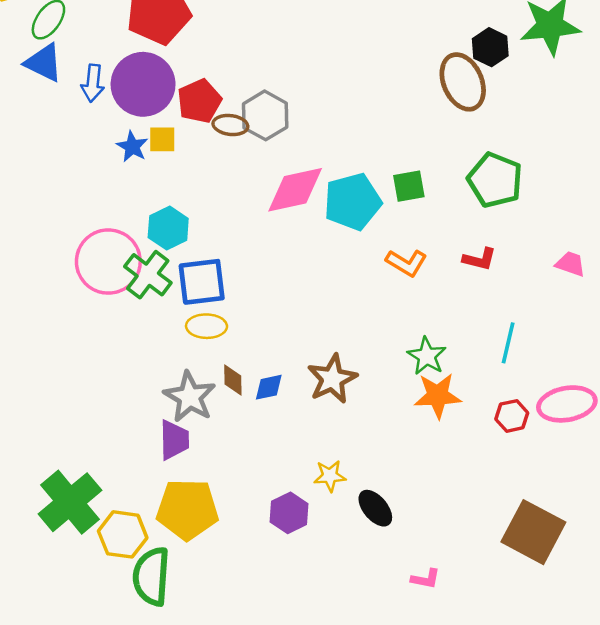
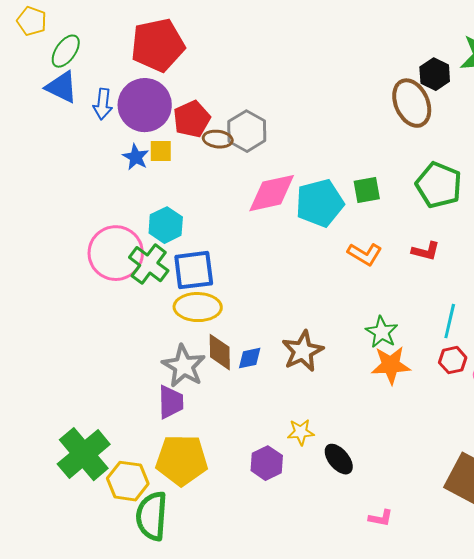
yellow ellipse: (206, 326) -> (198, 307), size x1.4
brown diamond: (233, 380) -> (220, 352), size x1.4
red hexagon: (512, 416) -> (453, 360), moved

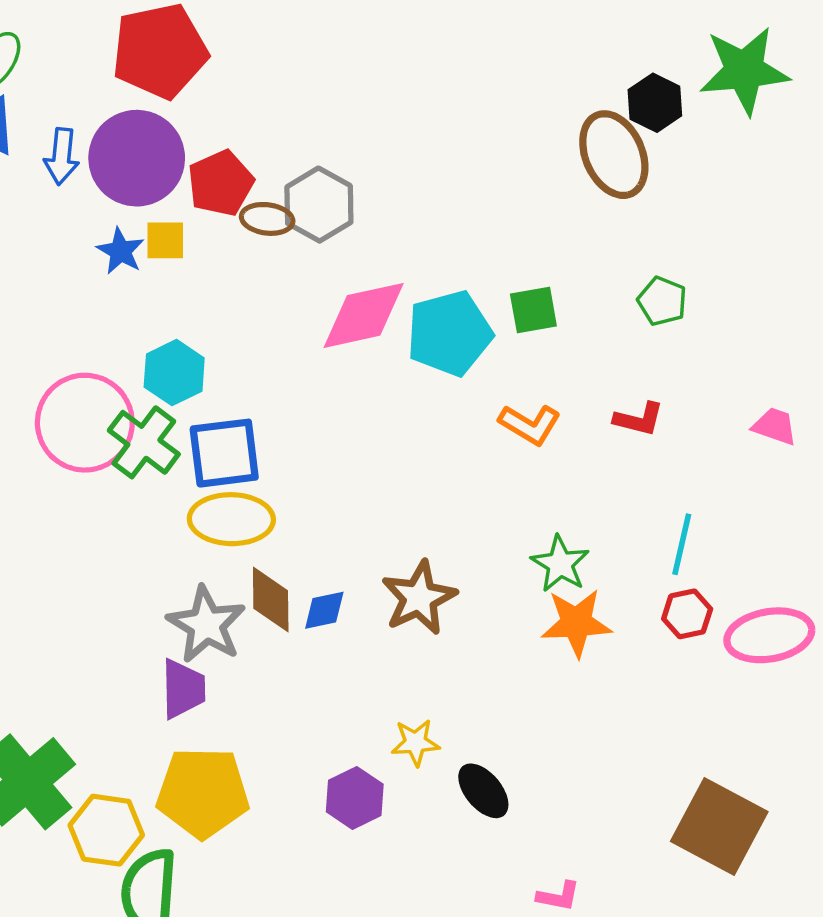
green pentagon: (439, 185) -> (662, 301), size x0.6

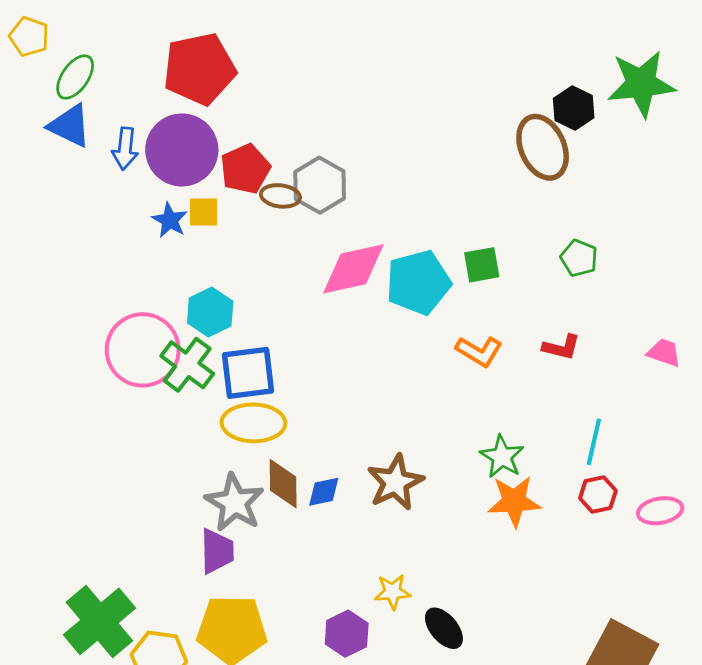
pink ellipse: (769, 635) -> (660, 511), size x0.7

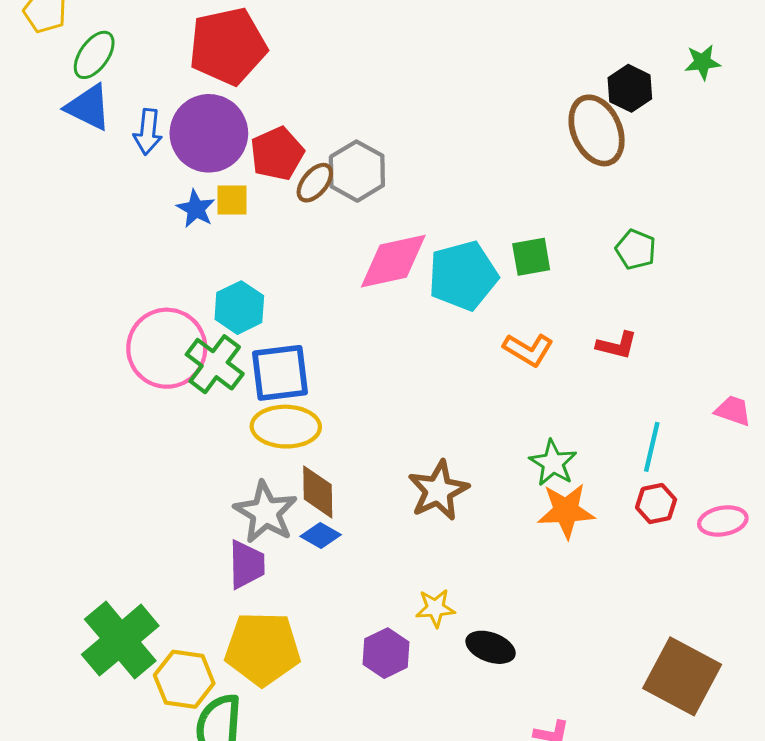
green star: (641, 84) -> (703, 62), size x0.5
brown ellipse: (280, 196) -> (315, 183), turned -57
pink trapezoid: (664, 353) -> (733, 411), moved
blue diamond: (324, 492) -> (321, 535), moved, turned 42
black ellipse: (444, 628) -> (491, 647), turned -30

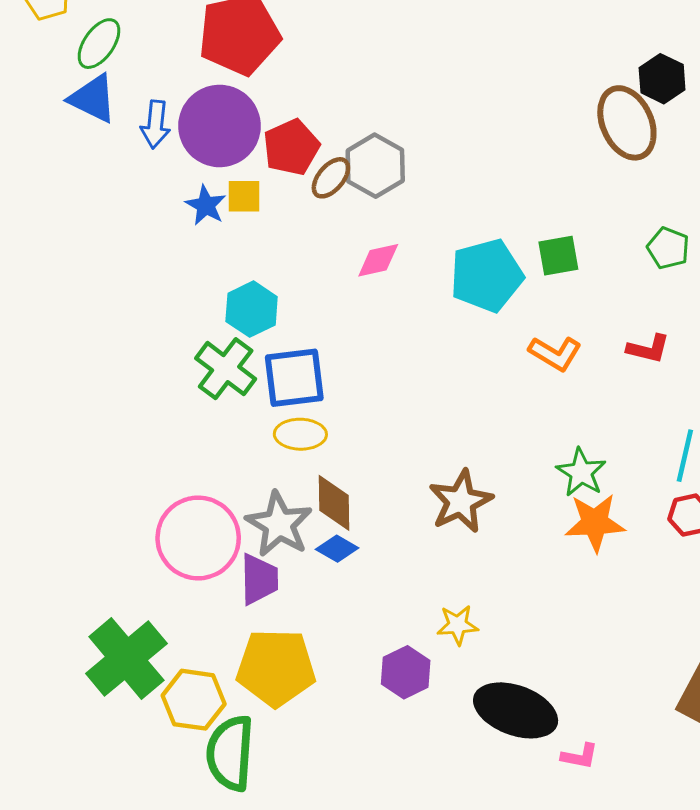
pink diamond: (393, 261) -> (378, 260), moved, size x0.6
pink circle: (167, 348) -> (198, 538), moved
yellow ellipse: (286, 427) -> (300, 434), size x0.7
black ellipse: (491, 647) -> (516, 710), moved, size x1.6

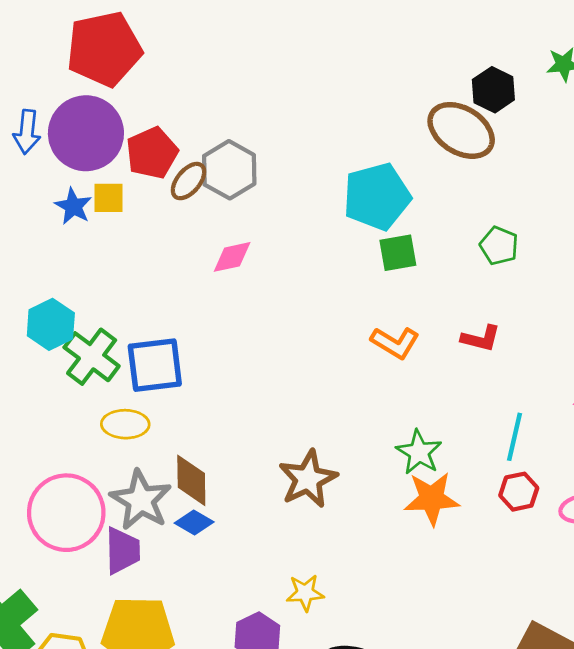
brown ellipse: (627, 123) -> (461, 130), turned -34
cyan pentagon: (487, 276) -> (377, 197), moved
cyan hexagon: (252, 309) -> (51, 324), moved
yellow ellipse: (300, 434) -> (125, 424), moved

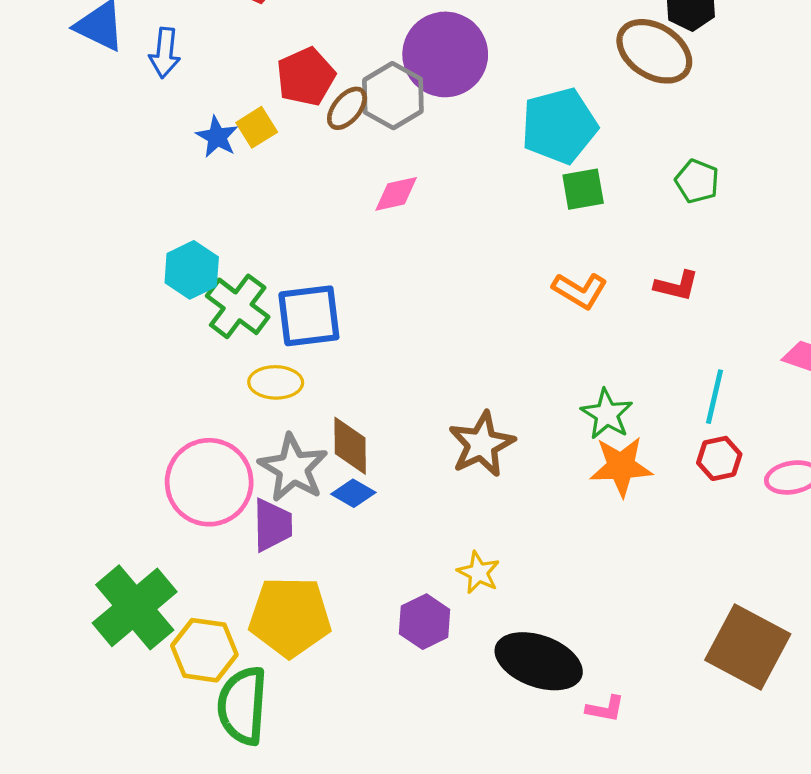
purple circle: (86, 133) -> (445, 54), moved
yellow square: (108, 198) -> (257, 127), turned -32
yellow star: (305, 593) -> (478, 573), turned 30

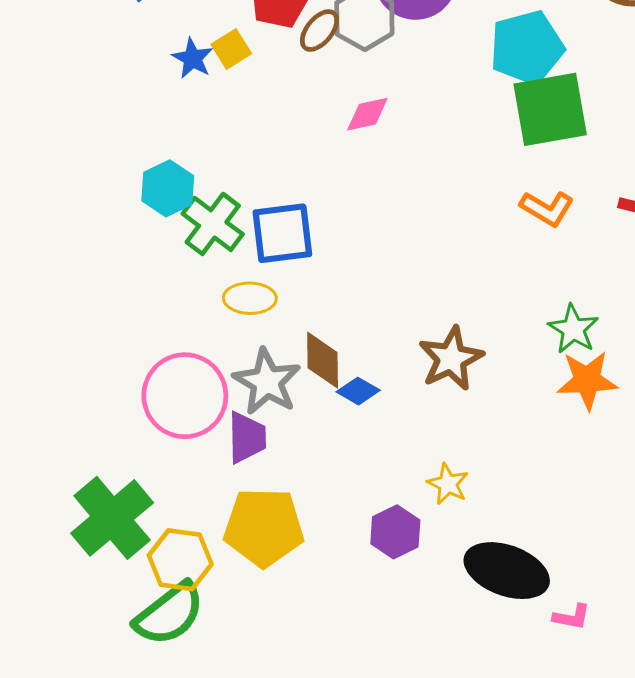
green square: (583, 189) -> (550, 109), size x1.8
blue diamond: (353, 493) -> (358, 391), moved
green semicircle: (242, 706) -> (169, 614), moved, turned -132

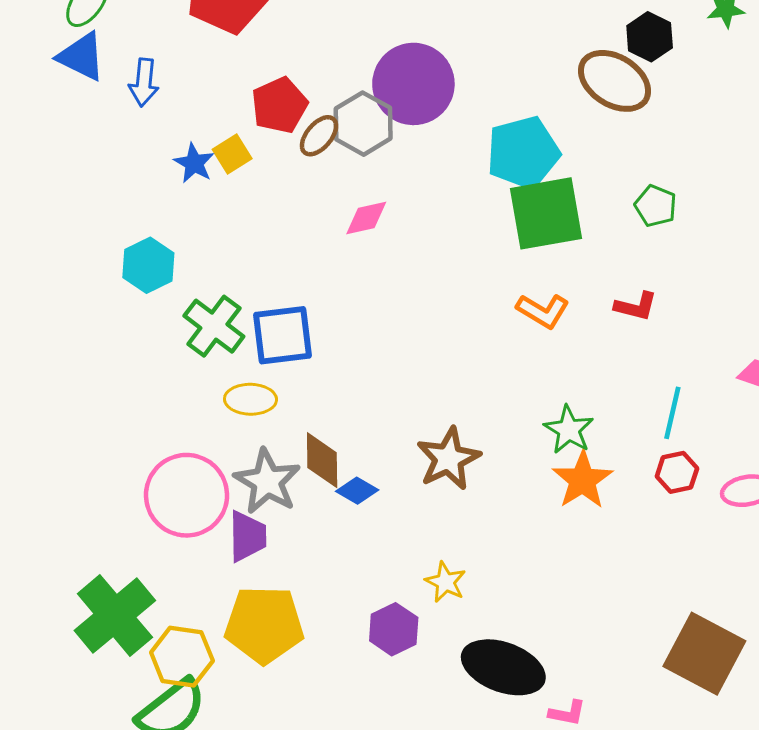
cyan hexagon: (168, 188) -> (148, 265), moved
orange star: (587, 380) -> (583, 480), turned -30

